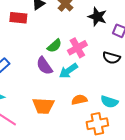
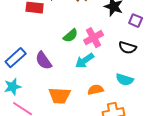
purple semicircle: (44, 66) -> (44, 61), moved
cyan semicircle: (109, 102) -> (125, 80), moved

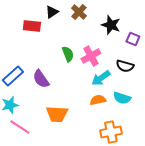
green semicircle: (71, 36) -> (68, 54), turned -70
cyan arrow: (85, 61) -> (101, 78), moved
orange semicircle: (96, 90) -> (98, 100), moved

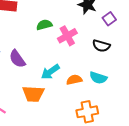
purple square: (133, 39) -> (109, 19), turned 32
green semicircle: (68, 54) -> (44, 25), moved, turned -84
cyan arrow: (101, 78) -> (50, 72), moved

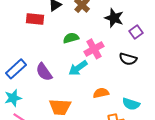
cyan arrow: (50, 72) -> (78, 68), moved
cyan semicircle: (98, 78) -> (131, 104), moved

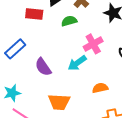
green semicircle: (71, 38) -> (69, 21), moved
blue rectangle: (16, 69) -> (15, 49), moved

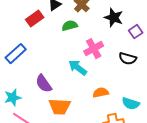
red rectangle: (34, 14) -> (35, 19), turned -42
cyan arrow: (77, 63) -> (78, 68), turned 72
purple semicircle: (43, 67) -> (44, 84), moved

